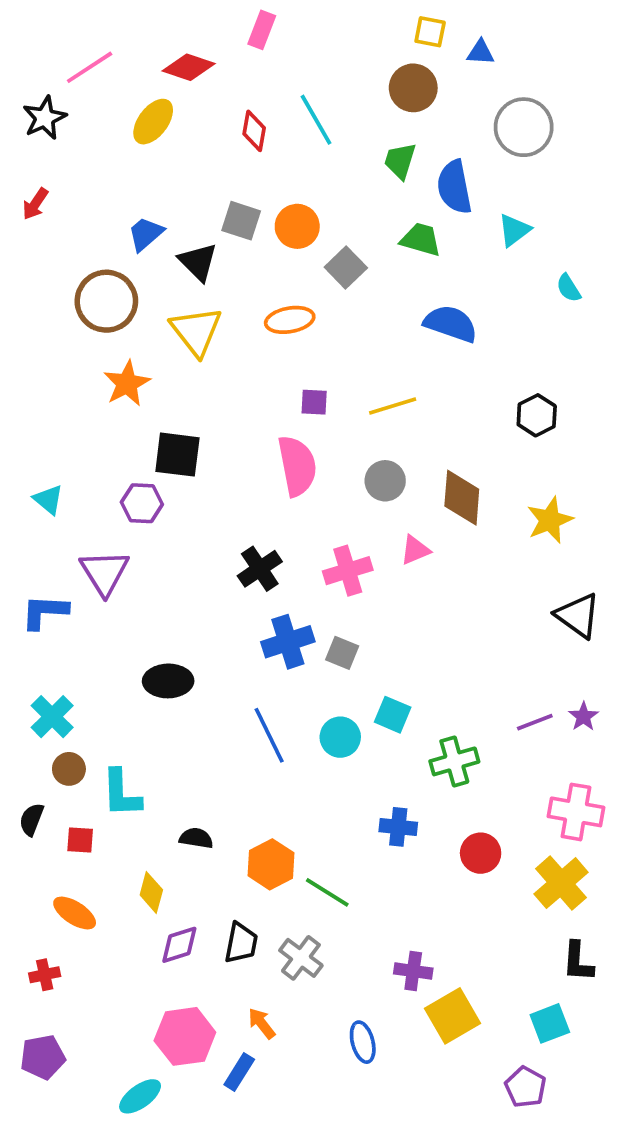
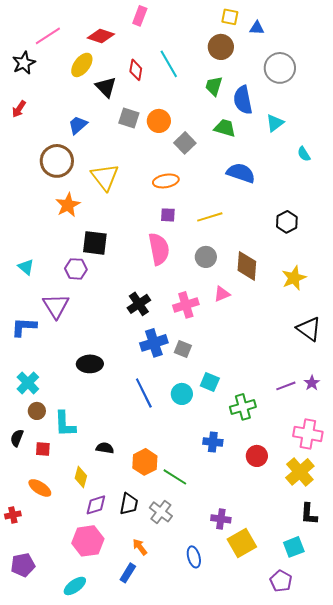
black triangle: (198, 262) -> (106, 87), moved
orange ellipse: (290, 320) -> (166, 181), moved
red cross: (45, 975) -> (13, 515), moved
pink hexagon: (185, 1036) -> (88, 541), moved

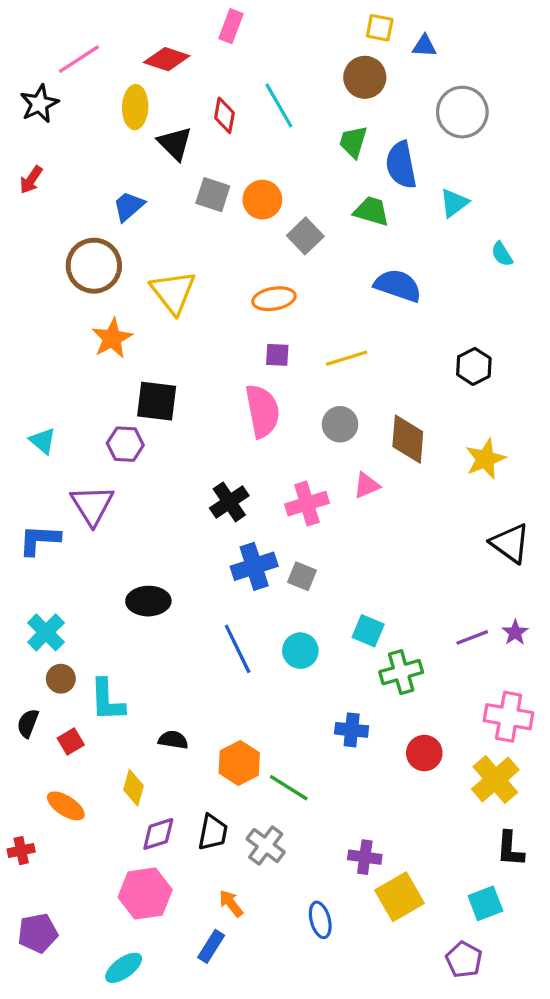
yellow ellipse: (82, 65) -> (135, 107), turned -35
cyan square: (210, 382) -> (368, 631), moved
red square: (43, 449) -> (71, 741), turned -35

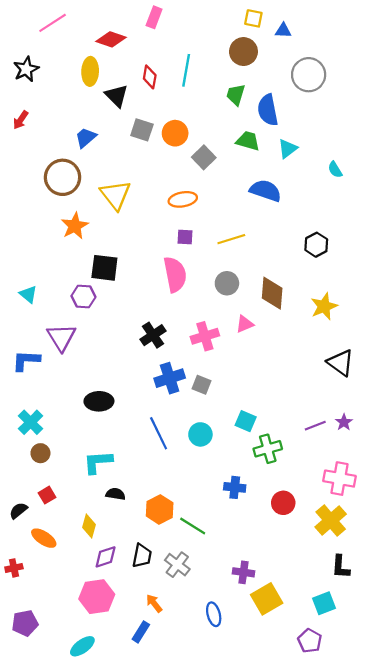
pink line: (79, 59) -> (53, 23), moved
cyan line: (279, 105) -> (186, 70), turned 40
cyan triangle: (454, 203) -> (288, 149), moved
cyan L-shape: (107, 700) -> (98, 462), moved, turned 88
black semicircle: (28, 723) -> (18, 511), moved, turned 30

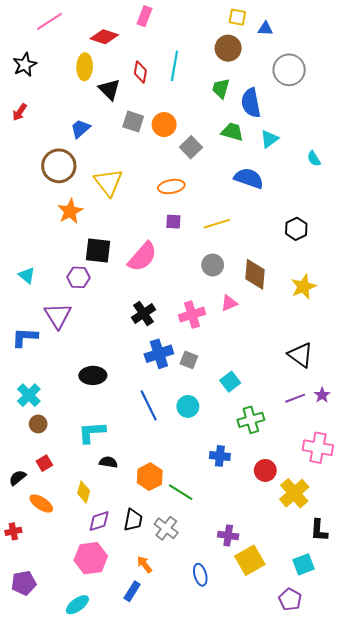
pink semicircle: (175, 274) -> (142, 257), moved, turned 52
black triangle: (341, 363) -> (300, 355), moved
cyan square: (246, 421) -> (230, 382), moved, turned 30
yellow cross: (331, 520) -> (294, 493), moved

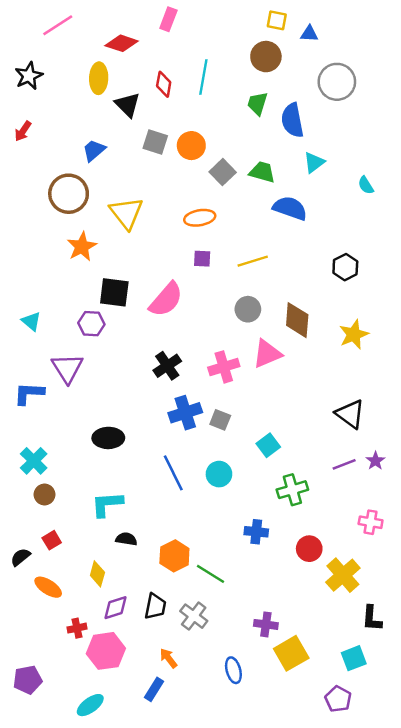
green trapezoid: (232, 132) -> (262, 172), moved
pink triangle: (229, 303) -> (267, 354), size x1.5
pink cross: (318, 448) -> (371, 522), size x0.7
red cross: (13, 531) -> (77, 628), moved

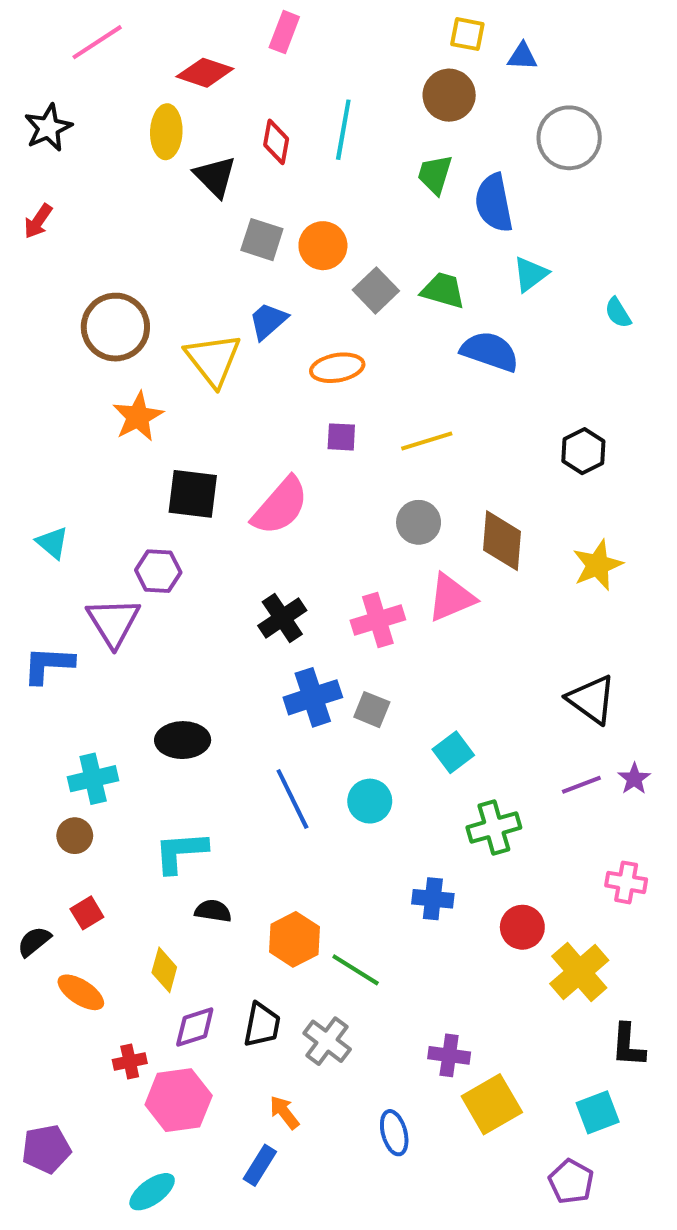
blue trapezoid: (94, 150) -> (268, 321), moved
purple hexagon: (91, 324) -> (158, 571), moved
cyan cross: (34, 461) -> (93, 779), moved, turned 32

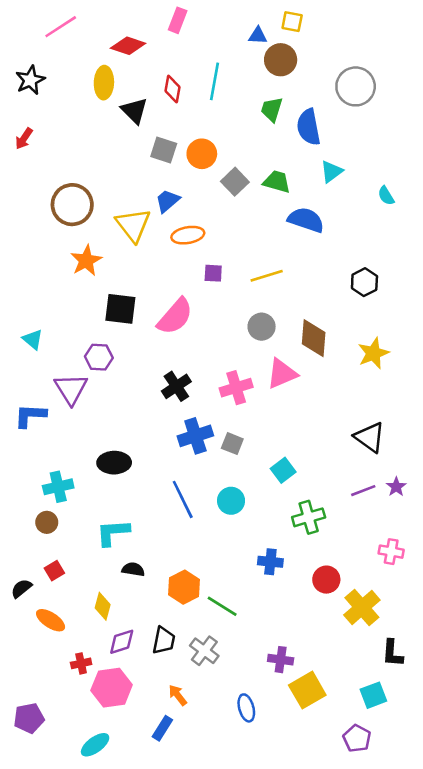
blue triangle: (522, 56) -> (258, 36), moved
orange ellipse: (337, 368) -> (188, 235), moved

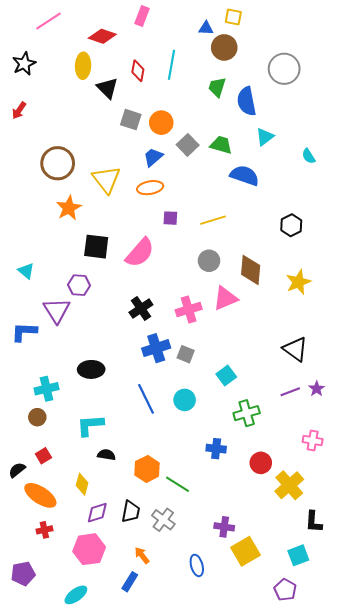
blue trapezoid: (167, 201) -> (153, 157), moved
orange ellipse: (51, 620) -> (40, 495), size x1.4
red cross: (81, 663) -> (44, 530), moved

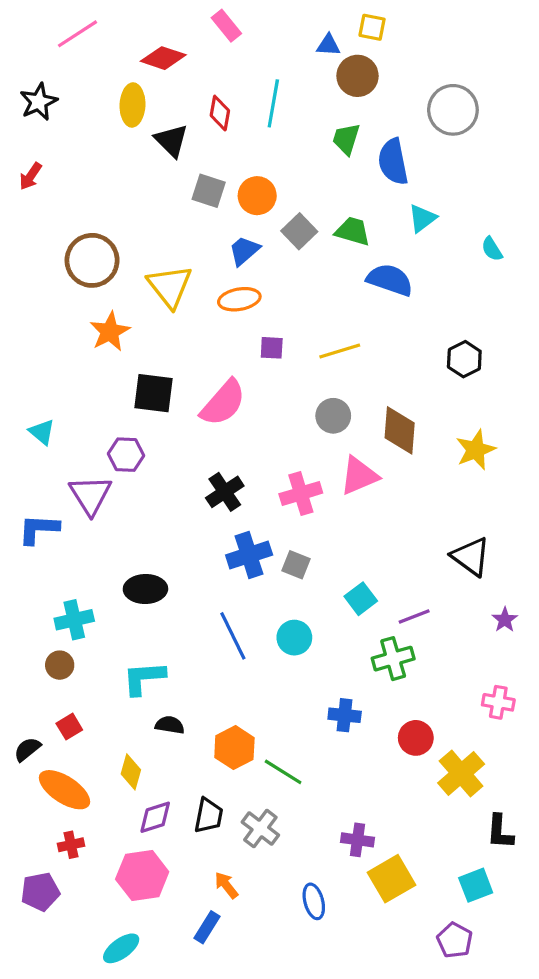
pink rectangle: (142, 16) -> (226, 26), turned -60
purple line: (290, 392) -> (414, 617), moved
purple pentagon: (23, 574) -> (40, 892), moved

